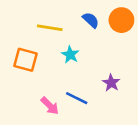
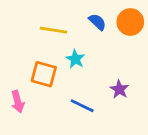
orange square: (26, 60) -> (44, 74), moved
pink arrow: (50, 106) -> (18, 102), moved, turned 30

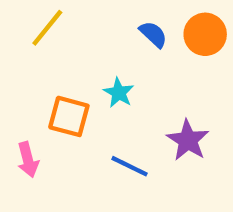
yellow line: (53, 30) -> (47, 28), moved, turned -60
purple star: (119, 89) -> (188, 140), size x1.4

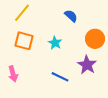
orange circle: (205, 34) -> (95, 39), moved
orange square: (69, 116) -> (24, 41), moved

